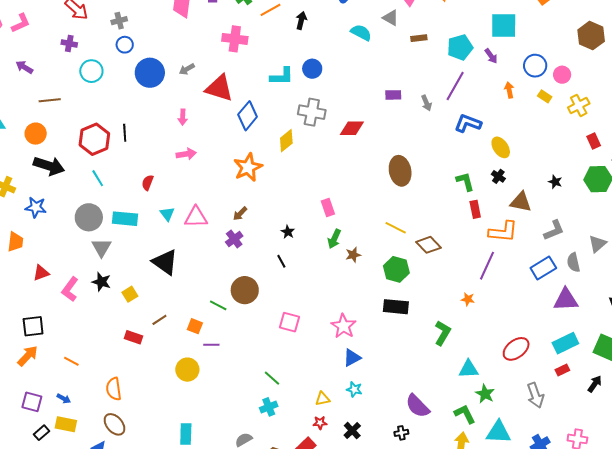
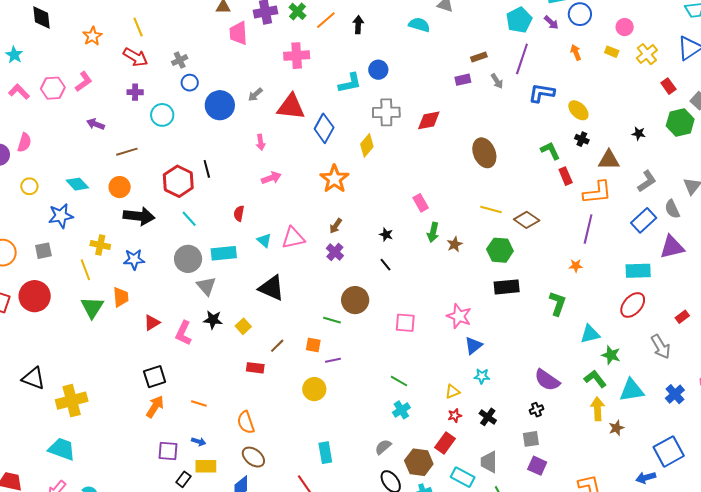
brown rectangle: (419, 38) -> (479, 57), moved
blue circle: (535, 66) -> (580, 14), moved
cyan rectangle: (565, 343) -> (638, 271), moved, turned 35

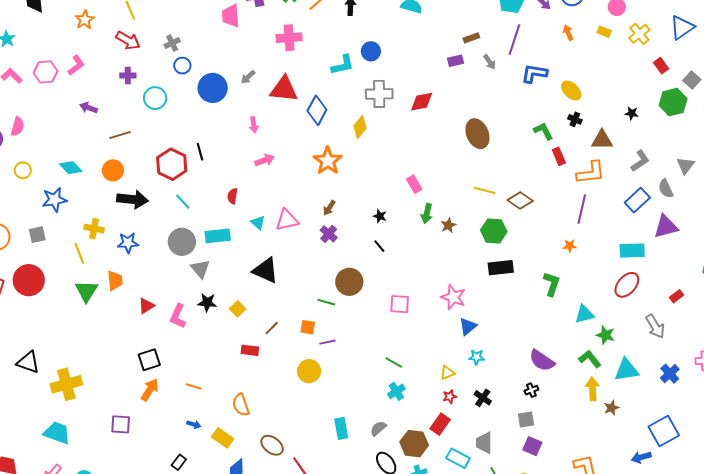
purple square: (168, 451) -> (121, 424), moved
cyan rectangle: (325, 453) -> (341, 428), moved
brown ellipse: (253, 457) -> (272, 445), moved
yellow rectangle: (206, 466) -> (223, 438), moved, turned 35

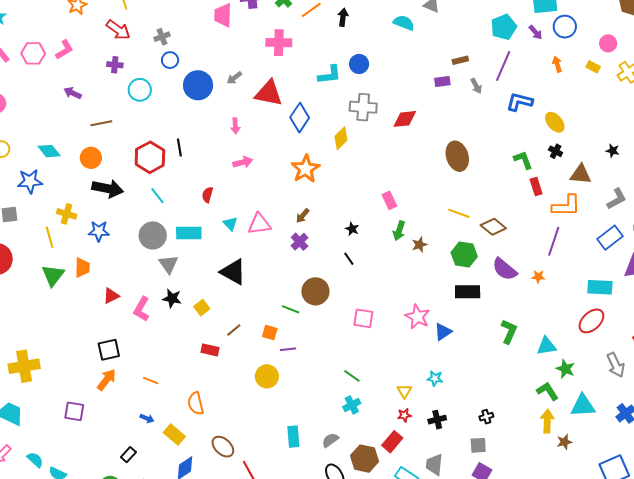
green L-shape: (552, 284) -> (509, 331), moved
blue triangle: (468, 326) -> (443, 332), moved
purple semicircle: (542, 361) -> (505, 269), moved
yellow triangle: (447, 373) -> (404, 391), turned -42
black cross: (483, 398) -> (437, 420), turned 36

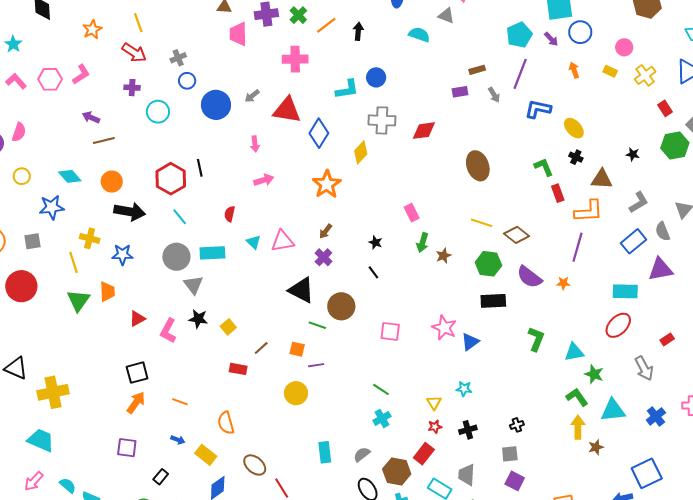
brown line: (101, 123) -> (104, 140), moved
black triangle: (233, 272) -> (301, 290), moved
purple square: (74, 411) -> (127, 448), moved

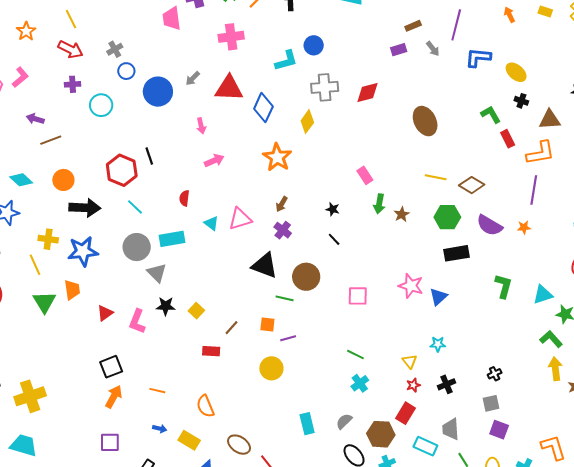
blue star: (122, 255) -> (83, 251), size x1.4

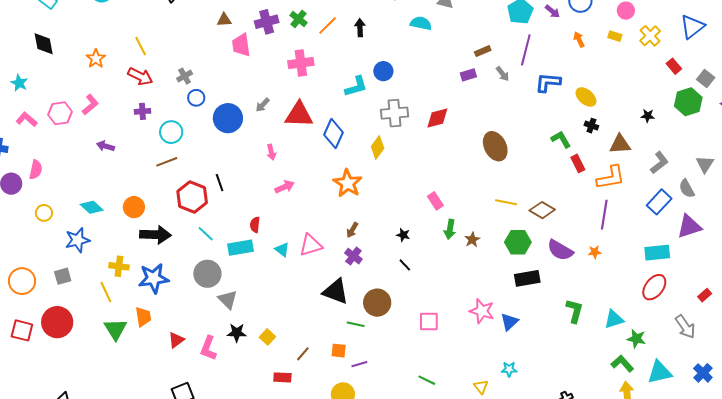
brown line: (51, 140) -> (167, 162), moved
cyan rectangle: (172, 239) -> (241, 248), moved

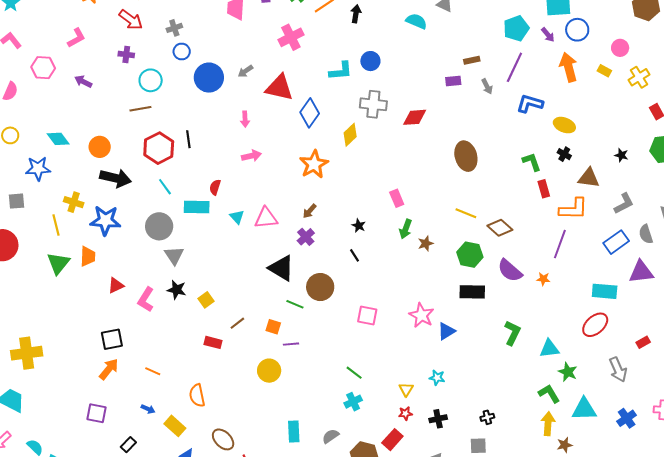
orange arrow: (579, 39) -> (569, 67), size x1.8
pink cross: (301, 63) -> (291, 37), turned -30
yellow ellipse: (586, 97) -> (564, 125), turned -30
pink hexagon: (60, 113) -> (43, 68), moved

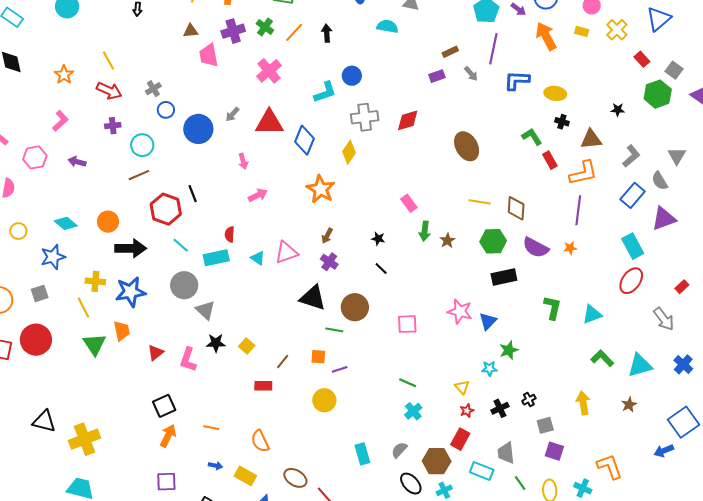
brown diamond: (500, 228) -> (516, 208), turned 65
cyan rectangle: (605, 291) -> (633, 246), turned 70
green star: (568, 372) -> (509, 350), moved, turned -30
black cross: (487, 417) -> (529, 400), moved
yellow arrow: (548, 424) -> (583, 403), moved

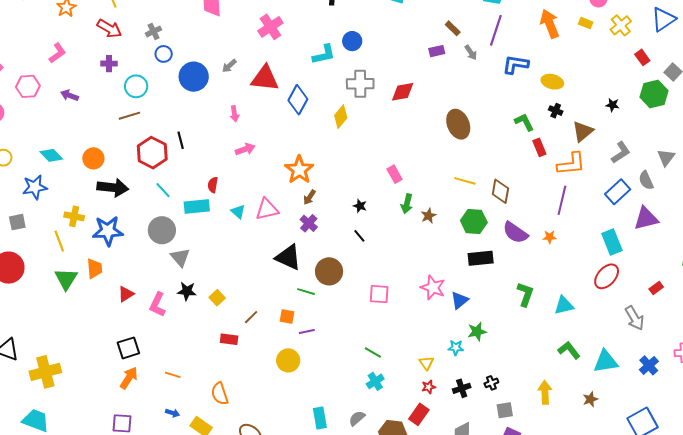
brown rectangle: (450, 52) -> (453, 28), turned 63
brown triangle: (591, 139) -> (583, 131), turned -40
orange star: (321, 189) -> (299, 170), moved

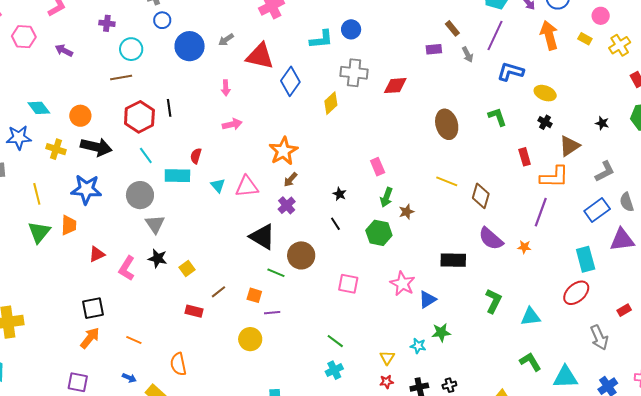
green L-shape: (524, 122) -> (497, 117), moved
yellow cross: (74, 216) -> (56, 149), moved
green hexagon: (474, 222) -> (379, 233), moved

